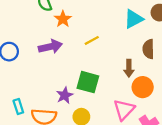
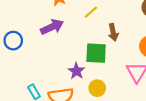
brown arrow: (129, 68) -> (113, 32), moved

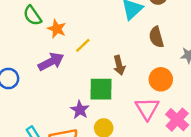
yellow line: (91, 12) -> (83, 45), moved

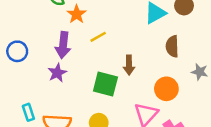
purple arrow: (51, 62) -> (63, 45), turned 110
purple star: (80, 110) -> (57, 73), moved

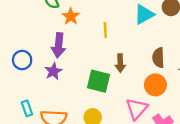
yellow line: (98, 37) -> (105, 30), moved, turned -63
brown semicircle: (172, 46) -> (158, 58), moved
blue circle: (17, 51) -> (22, 60), moved

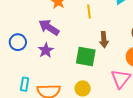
purple arrow: (59, 45) -> (49, 27), turned 120
cyan rectangle: (27, 108) -> (25, 84), turned 32

